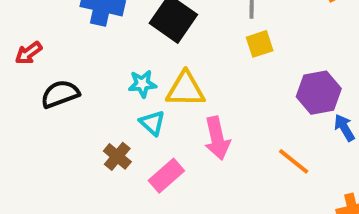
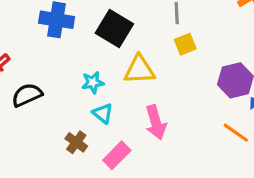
yellow triangle: (185, 89) -> (139, 70), moved
orange line: (294, 161) -> (236, 133), moved

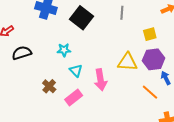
yellow square: (185, 44) -> (150, 34), moved
yellow triangle: (139, 70) -> (127, 62), moved
cyan triangle: (103, 113) -> (76, 71), moved

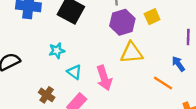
purple hexagon: (154, 59) -> (122, 22), moved

